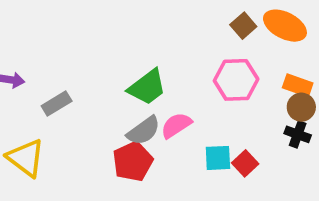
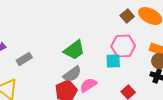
pink semicircle: (176, 125) -> (88, 85), moved
cyan square: (218, 158) -> (113, 61), moved

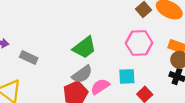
gray rectangle: (24, 59) -> (29, 58), turned 56
cyan square: (113, 61) -> (127, 76), moved

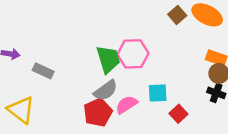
pink hexagon: (139, 43) -> (133, 54), moved
green trapezoid: (84, 47) -> (108, 59), turned -70

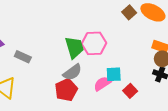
pink semicircle: (126, 105) -> (102, 84), moved

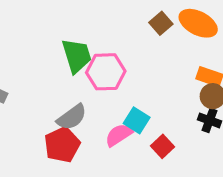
green trapezoid: (74, 47) -> (77, 56), moved
cyan square: (114, 74) -> (137, 120), turned 35

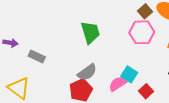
pink hexagon: (106, 72) -> (142, 32), moved

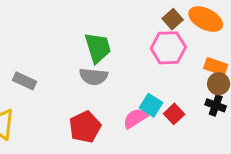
gray semicircle: (87, 72) -> (94, 77), moved, turned 42
red square: (146, 91) -> (174, 114), moved

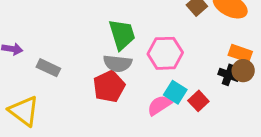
pink hexagon: (168, 48) -> (165, 53), moved
black cross: (216, 105) -> (229, 75), moved
red pentagon: (85, 127) -> (109, 86), moved

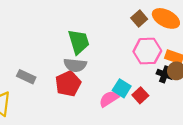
pink hexagon: (165, 53) -> (147, 51), moved
gray rectangle: (48, 68) -> (26, 77), moved

